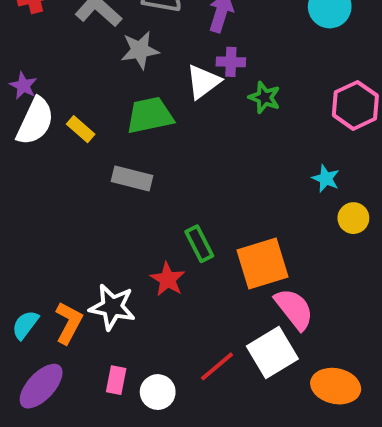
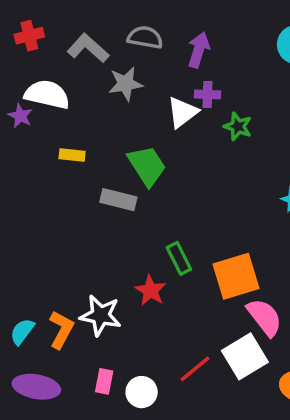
green trapezoid: (150, 115) -> (147, 166), moved, turned 69
white semicircle: (35, 121) -> (47, 94), moved, turned -102
yellow rectangle: (81, 129) -> (72, 155), turned -35
purple ellipse: (41, 386) -> (36, 387), turned 57

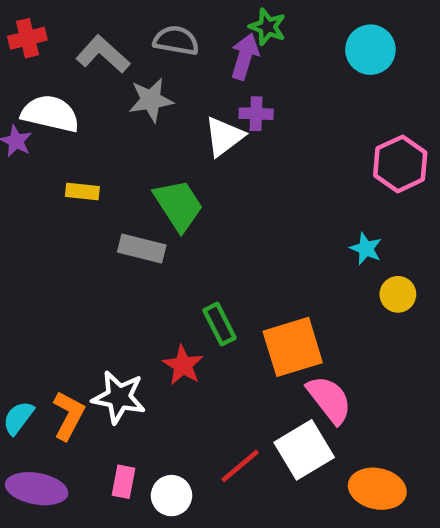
green star: (238, 127) -> (268, 27), moved

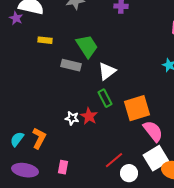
white triangle: (224, 137) -> (107, 71), moved
white star: (119, 397) -> (72, 118), moved, size x0.6
white square: (304, 450) -> (156, 158), moved
white circle: (171, 496) -> (129, 173), moved

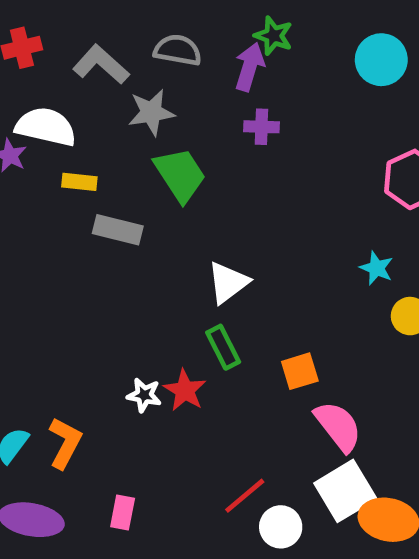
yellow rectangle: (45, 40) -> (79, 182), moved
green trapezoid: (87, 46) -> (180, 175), moved
gray rectangle: (71, 65) -> (118, 230), moved
orange square: (137, 108) -> (300, 371), size x0.6

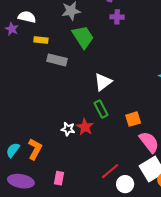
white semicircle: (46, 127) -> (27, 17), size x0.7

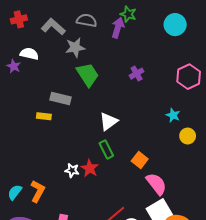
purple cross: (117, 17) -> (137, 74), moved, turned -32
yellow rectangle: (41, 40) -> (44, 116), moved
orange square: (133, 119) -> (140, 160), turned -35

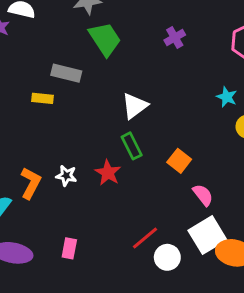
white star: (72, 170) -> (66, 176), moved
pink semicircle: (156, 184) -> (203, 195), size x0.7
orange L-shape: (38, 191) -> (31, 183), moved

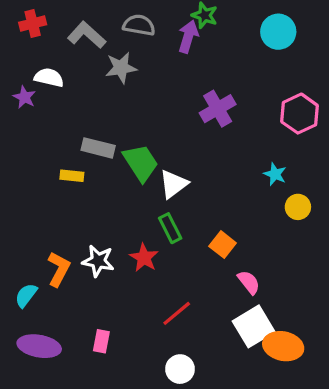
purple cross: (175, 38) -> (218, 109), size x1.5
green trapezoid: (105, 39) -> (141, 163), moved
white star: (66, 176) -> (98, 261), size x1.4
red line: (145, 238) -> (177, 313), moved
white circle: (167, 257) -> (180, 369), moved

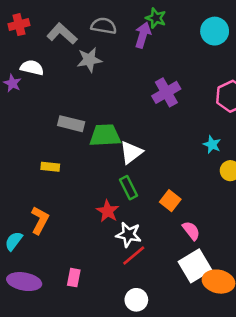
green trapezoid: (141, 163) -> (105, 135), turned -60
yellow rectangle: (72, 176) -> (50, 167), moved
white star: (98, 261) -> (129, 235), moved

